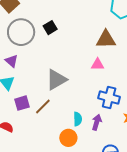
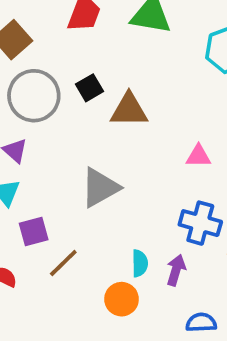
brown triangle: (106, 39) -> (129, 110), moved
pink triangle: (98, 64) -> (198, 156), moved
brown line: (43, 106) -> (63, 263), moved

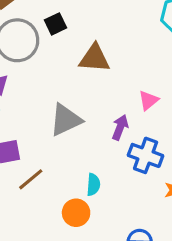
black square: (90, 88) -> (55, 24), moved
pink triangle: (198, 156) -> (148, 100), turned -45
purple arrow: (176, 270) -> (120, 127), moved

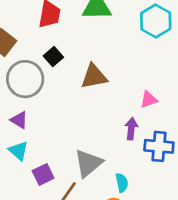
pink triangle: (148, 100) -> (149, 100), turned 36
gray triangle: (66, 120) -> (88, 163), moved

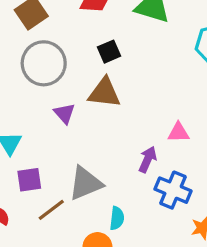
black square: (53, 57) -> (109, 52), moved
brown triangle: (94, 76) -> (104, 93), moved
purple triangle: (19, 120) -> (64, 113), moved

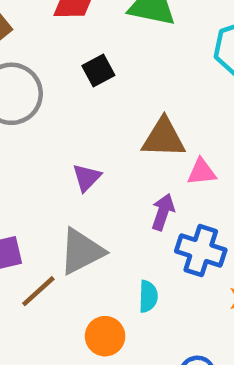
brown triangle: (104, 93) -> (163, 138), moved
purple triangle: (64, 113) -> (87, 178), moved, turned 30
cyan semicircle: (117, 218) -> (148, 296), moved

